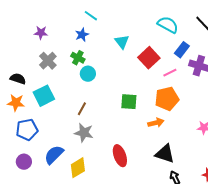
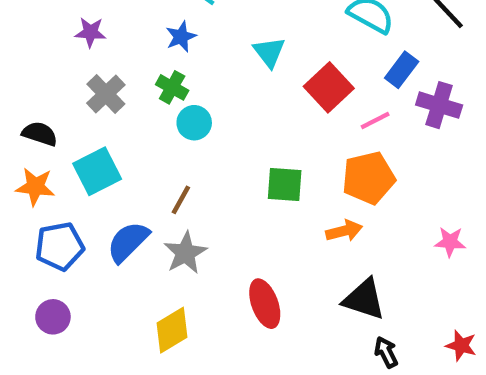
gray star: (84, 133) -> (185, 253), turned 30
blue semicircle: (54, 155) -> (128, 242), moved

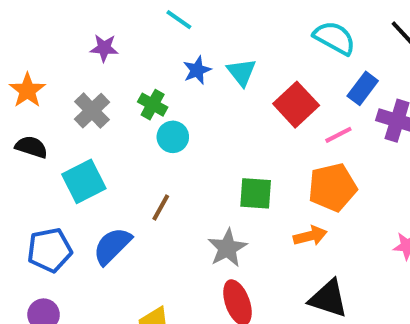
purple star: (90, 32) -> (104, 48), moved
blue star: (181, 37) -> (197, 70), moved
orange star: (35, 187) -> (27, 90), moved, turned 30
gray star: (185, 253) -> (227, 248), moved

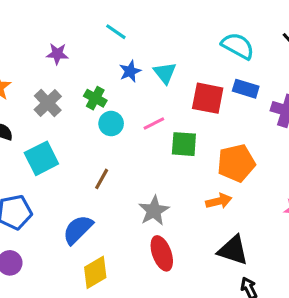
blue rectangle: (363, 88) -> (246, 89), moved, turned 70
red square: (296, 105) -> (208, 98), turned -36
pink line: (338, 135) -> (154, 124), moved
green square: (256, 193) -> (184, 144), moved
blue semicircle: (112, 246) -> (78, 230), moved

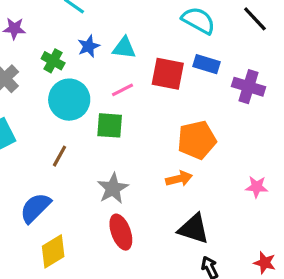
cyan triangle: (165, 73) -> (124, 48), turned -45
green cross: (95, 98) -> (53, 61), moved
cyan circle: (111, 124) -> (69, 100), size x1.6
pink line: (154, 124) -> (123, 90), moved
green square: (184, 144) -> (110, 125), moved

